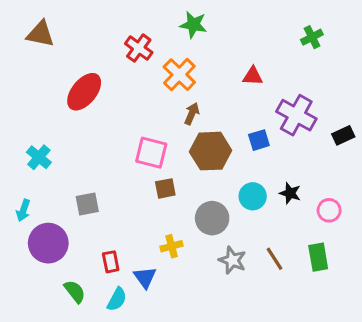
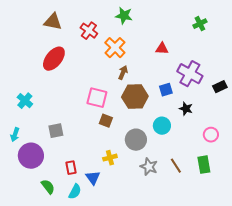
brown triangle: (40, 34) -> (53, 22), moved
brown square: (165, 188) -> (106, 121), turned 32
black star: (290, 193) -> (186, 109), moved

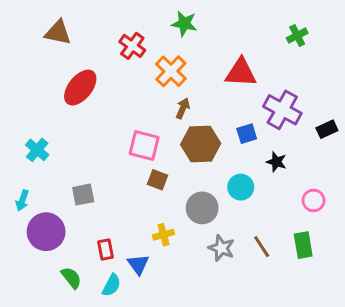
brown triangle: (53, 22) -> (58, 33), moved
red triangle: (162, 49) -> (241, 73), size x1.6

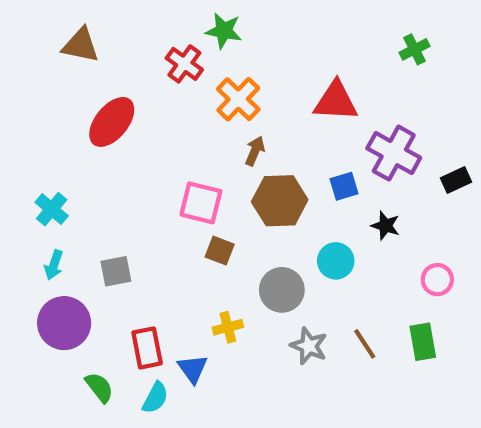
green star: (184, 24) -> (224, 31), moved
cyan arrow: (22, 200) -> (54, 265), moved
red rectangle: (106, 250) -> (147, 348), size x1.4

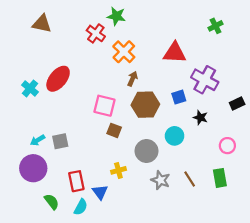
red ellipse: (112, 122) -> (58, 79), moved
black rectangle: (456, 180) -> (237, 104), moved
cyan cross: (52, 209) -> (30, 88), moved
cyan arrow: (54, 265) -> (38, 140), moved, turned 40

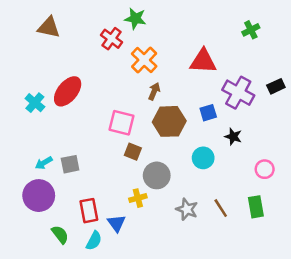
black rectangle: (237, 104) -> (276, 86), moved
gray circle: (146, 151) -> (157, 175), moved

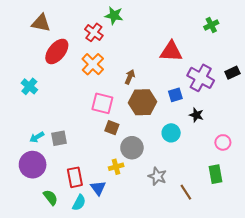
orange cross: (144, 60) -> (93, 64), moved
red ellipse: (68, 91) -> (57, 51), moved
brown line: (221, 208) -> (186, 192), moved

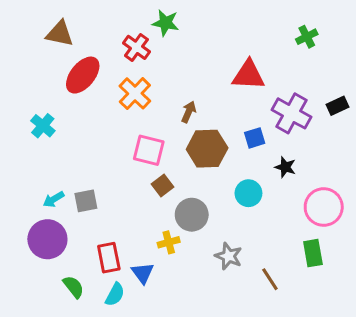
brown square: (112, 128) -> (163, 186), turned 32
pink circle: (223, 142) -> (324, 207), size x1.6

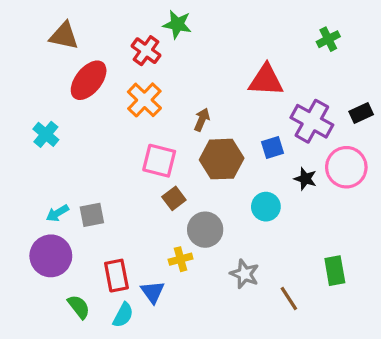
pink circle: (324, 207) -> (346, 167), moved

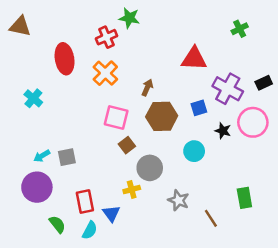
brown triangle: (64, 36) -> (20, 26), moved
red cross: (146, 51) -> (107, 37), turned 30
red ellipse: (89, 80) -> (65, 59), turned -48

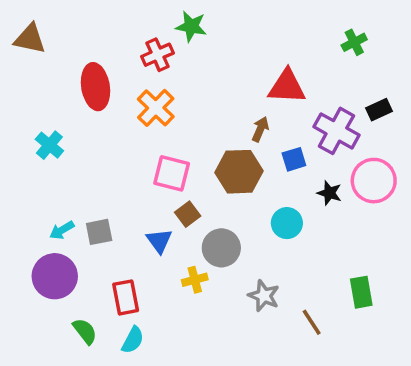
black rectangle: (264, 83) -> (379, 110), moved
brown arrow: (147, 88) -> (260, 129), moved
blue triangle: (111, 214) -> (159, 241), moved

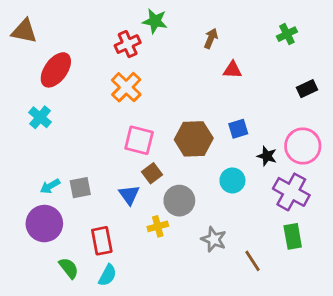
red ellipse: (95, 87) -> (56, 70), moved, turned 45
red triangle: (287, 87) -> (232, 70), size x0.6
brown arrow: (260, 129) -> (211, 38), moved
purple cross: (336, 131) -> (291, 192), moved

